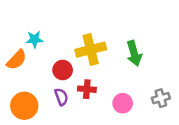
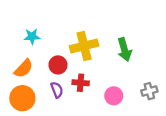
orange semicircle: (17, 60) -> (24, 69), moved

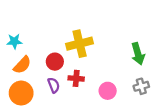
cyan star: (32, 36) -> (14, 41), moved
green arrow: (124, 50) -> (138, 54), moved

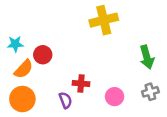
yellow cross: (80, 44) -> (104, 20), moved
red circle: (55, 62) -> (43, 55), moved
purple semicircle: (54, 85) -> (65, 100), moved

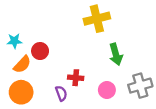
green arrow: (147, 57) -> (116, 54), moved
gray cross: (150, 92) -> (140, 86), size x1.5

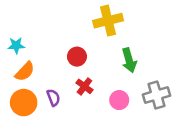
red circle: (40, 51) -> (77, 57), moved
red cross: (76, 78) -> (84, 86), turned 32
purple semicircle: (61, 93) -> (53, 98), moved

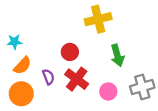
red cross: (84, 86) -> (77, 79), size x1.5
purple semicircle: (53, 98) -> (48, 77), moved

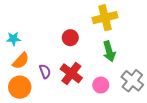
yellow cross: (98, 19) -> (105, 18), moved
red circle: (70, 52) -> (70, 38), moved
gray cross: (142, 87) -> (132, 81), turned -35

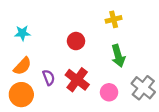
yellow cross: (105, 18) -> (114, 19), size x0.6
cyan star: (13, 39) -> (22, 33), moved

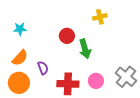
green arrow: (118, 56) -> (85, 49), moved
red cross: (77, 80) -> (68, 84), moved, turned -35

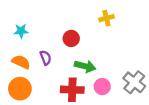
green arrow: (85, 49) -> (85, 66), moved, turned -60
orange semicircle: (20, 58) -> (21, 62), turned -108
purple semicircle: (43, 68) -> (46, 58), moved

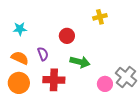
pink circle: (102, 87) -> (105, 84), moved
red cross: (72, 90) -> (54, 80), moved

